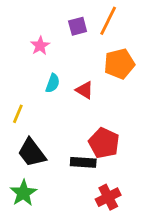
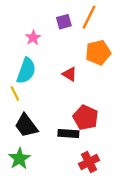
cyan semicircle: (53, 83) -> (26, 71), moved, size x1.6
yellow line: (18, 114) -> (15, 94), turned -49

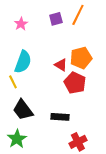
pink star: (33, 38) -> (21, 24), moved
orange pentagon: (98, 52) -> (81, 58), moved
red pentagon: (86, 118) -> (75, 83), moved

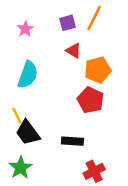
red triangle: (61, 65) -> (74, 51), moved
yellow line: (13, 82) -> (17, 116), moved

